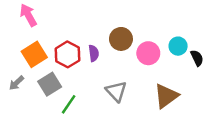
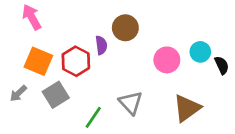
brown circle: (121, 39) -> (125, 28), moved
purple semicircle: (94, 53) -> (101, 45), moved
orange square: (34, 54) -> (38, 61), turned -35
green line: (69, 104) -> (93, 117), moved

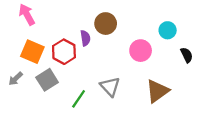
cyan circle: (200, 52) -> (168, 30), moved

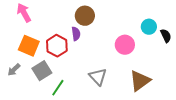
brown circle: (106, 24) -> (85, 16), moved
black semicircle: (187, 55) -> (166, 36), moved
green line: (79, 99) -> (58, 88), moved

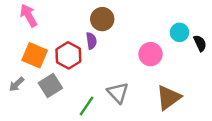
green line: (58, 88) -> (87, 106), moved

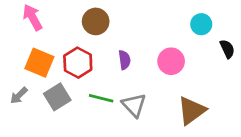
brown circle: (102, 19) -> (96, 21), moved
cyan circle: (179, 32) -> (201, 24), moved
purple semicircle: (91, 41) -> (124, 60), moved
green line: (87, 106) -> (101, 98), moved, turned 70

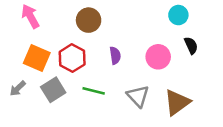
cyan circle: (201, 24) -> (178, 15), moved
black semicircle: (227, 49) -> (191, 45), moved
gray triangle: (134, 105) -> (138, 96), moved

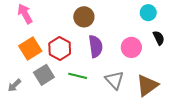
brown circle: (89, 20) -> (84, 17), moved
purple semicircle: (115, 56) -> (96, 46), size x1.5
orange square: (37, 58) -> (30, 48), turned 35
gray arrow: (18, 88) -> (14, 85), moved

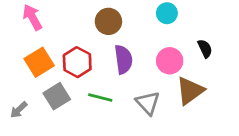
cyan circle: (148, 13) -> (167, 13), moved
brown triangle: (147, 85) -> (190, 91), moved

